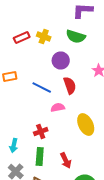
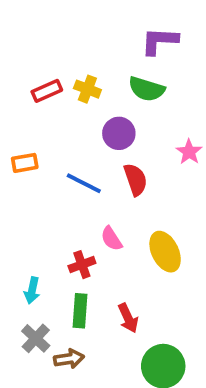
pink semicircle: (58, 108) -> (111, 239), moved, turned -112

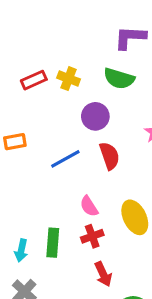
blue line: (84, 183) -> (65, 159), turned -56
red cross: (82, 265) -> (92, 236), moved
green rectangle: (80, 311) -> (53, 243), moved

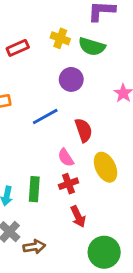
yellow cross: (69, 79) -> (60, 38), moved
red semicircle: (110, 156) -> (84, 130), moved

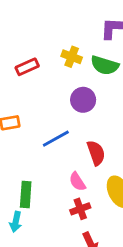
green rectangle: (34, 189) -> (26, 195), moved

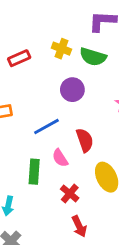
pink semicircle: (77, 182) -> (60, 158), moved
green rectangle: (26, 195) -> (34, 172), moved
red cross: (80, 209) -> (70, 194), turned -30

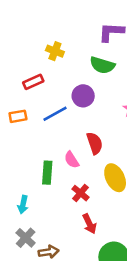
yellow cross: (61, 49) -> (55, 51), moved
red rectangle: (19, 58) -> (33, 82), moved
blue line: (46, 127) -> (55, 114), moved

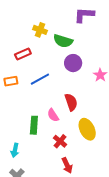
green semicircle: (102, 65) -> (63, 41), moved
purple circle: (83, 96) -> (73, 63), moved

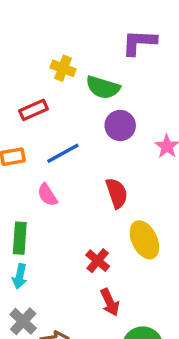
pink semicircle: (53, 115) -> (47, 195), moved
green rectangle: (34, 125) -> (20, 238), moved

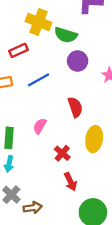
yellow cross: (63, 68) -> (39, 22), size x1.5
pink semicircle: (47, 195) -> (40, 126), moved, turned 63
yellow ellipse: (144, 240) -> (94, 139), turned 35

